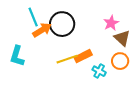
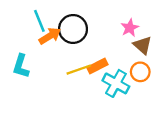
cyan cross: (99, 71) -> (116, 83), size x1.6

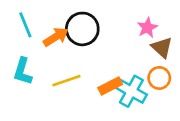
cyan line: (39, 21) -> (25, 25), moved
orange rectangle: (97, 66) -> (110, 86), moved
yellow line: (79, 70) -> (66, 81), moved

